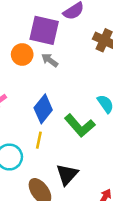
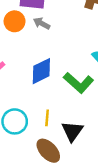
blue diamond: (43, 109) -> (41, 71), turned 32
yellow line: (39, 140) -> (47, 118), moved

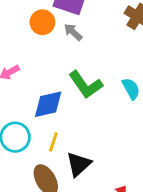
blue diamond: (41, 71) -> (48, 104), moved
green L-shape: (79, 83) -> (86, 85), moved

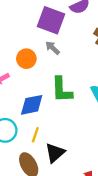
orange circle: (42, 22) -> (26, 59), moved
green L-shape: (86, 85) -> (62, 90), turned 32

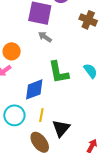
orange circle: (26, 59) -> (12, 51), moved

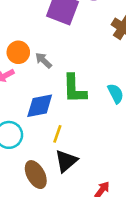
gray arrow: (45, 37) -> (44, 60), moved
yellow line: (41, 115) -> (57, 134), moved

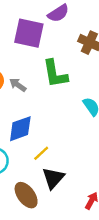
green L-shape: (74, 89) -> (55, 74), moved
yellow line: (57, 134) -> (41, 153), turned 36

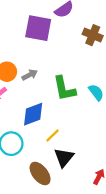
green L-shape: (55, 74) -> (64, 89), moved
gray arrow: (18, 85) -> (30, 75), turned 119

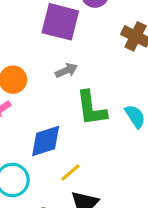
gray arrow: (30, 75) -> (66, 71), moved

